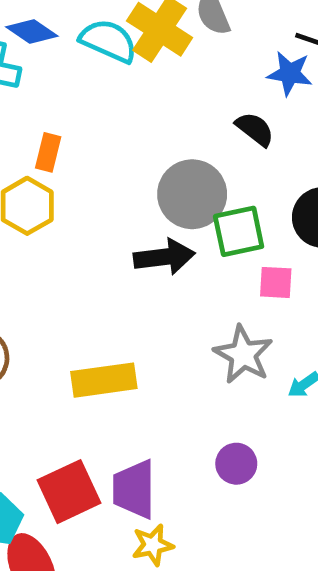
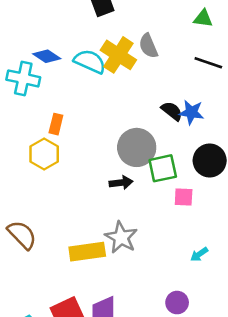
blue star: (290, 73) -> (191, 112), moved
black arrow: (164, 257) -> (121, 183), size x0.7
gray star: (243, 354) -> (121, 237), moved
purple circle: (236, 464) -> (177, 303), moved

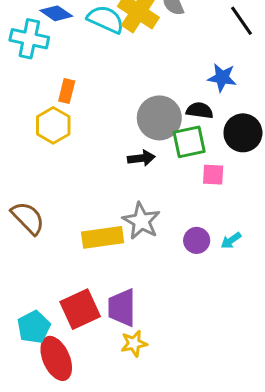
black line: (208, 63) -> (241, 21), turned 36
black semicircle: (172, 111) -> (200, 110), moved, turned -30
purple circle: (177, 303) -> (197, 240), moved

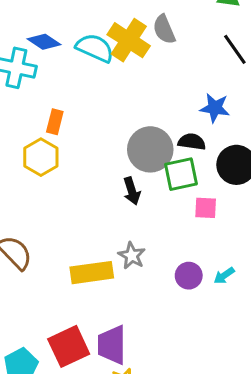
black arrow: (141, 158) -> (132, 191), turned 80
gray star: (141, 221) -> (132, 256), size x0.7

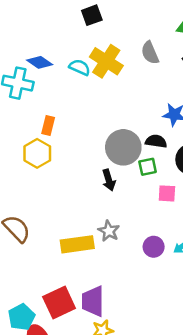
gray semicircle: (164, 29) -> (150, 53), moved
cyan semicircle: (95, 48) -> (80, 67), size x0.7
green square: (181, 174) -> (148, 167), size x0.7

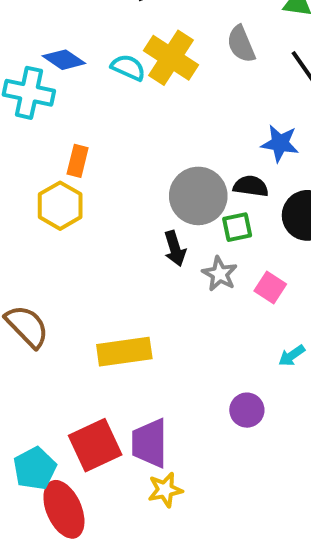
pink square: (167, 193) -> (270, 287), moved, turned 30
gray star: (109, 231) -> (220, 274), moved
purple circle: (154, 247) -> (247, 410), moved

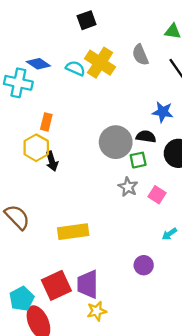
black arrow: (175, 248) -> (52, 161), moved

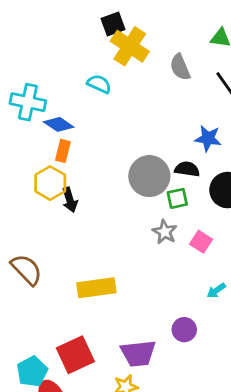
yellow cross: (100, 63) -> (130, 46), moved
blue diamond: (38, 64) -> (59, 124), moved
purple trapezoid: (88, 284) -> (138, 353), moved, turned -96

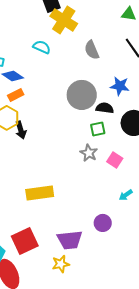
gray semicircle: (180, 67) -> (92, 50), moved
orange rectangle: (63, 151) -> (16, 95), turned 49
gray circle: (149, 176) -> (82, 95), moved

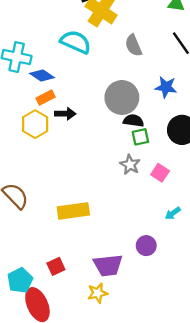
cyan semicircle: (42, 47) -> (76, 42), size x1.5
black semicircle: (105, 108) -> (133, 121), moved
black arrow: (21, 130) -> (65, 114), moved, turned -72
red square: (25, 241) -> (56, 266), size x0.6

